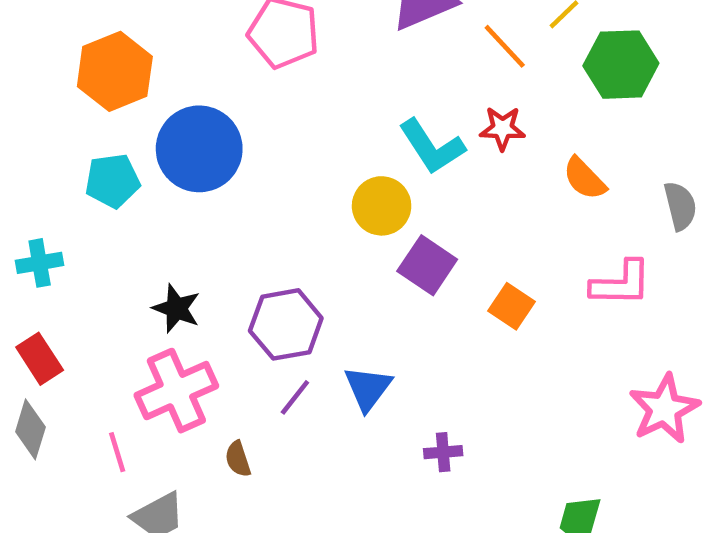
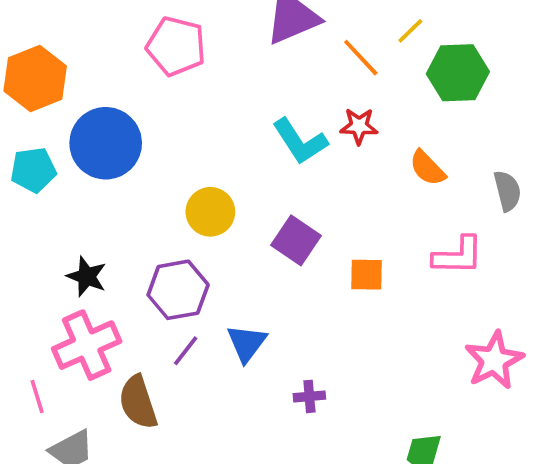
yellow circle: (382, 206) -> (210, 212), moved
orange square: (512, 306) -> (367, 275), turned -33
brown semicircle: (238, 459) -> (138, 402), size x1.8

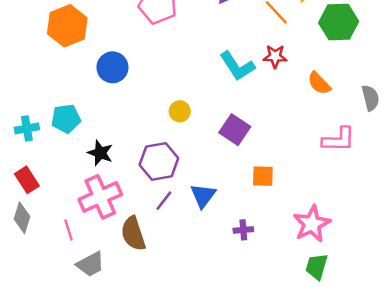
blue circle: (106, 143) -> (112, 67), size x0.7
cyan pentagon: (33, 170) -> (66, 119), moved
yellow circle: (210, 212) -> (180, 111), size x0.7
orange square: (367, 275) -> (263, 176), moved
pink star: (494, 360) -> (312, 224), moved

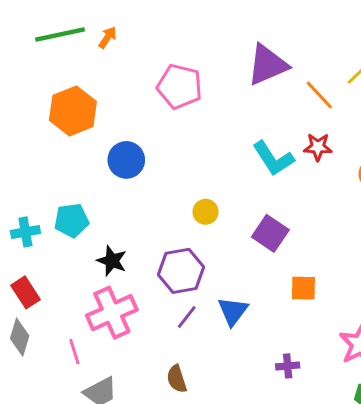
purple cross: (243, 230) -> (288, 366), moved
brown semicircle: (133, 234) -> (177, 379), moved, size x0.7

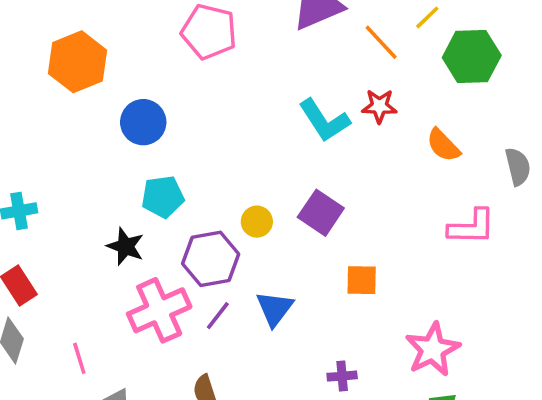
yellow circle: (205, 212) -> (257, 222), moved
cyan pentagon: (72, 220) -> (163, 197), moved
pink cross: (112, 313) -> (159, 310), moved

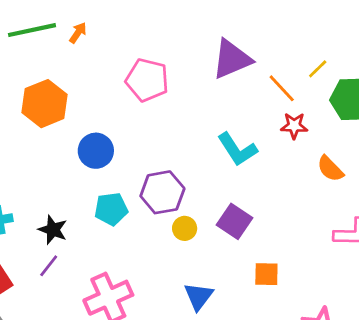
red star: (379, 106) -> (294, 126), moved
black star: (125, 246) -> (53, 230), moved
purple hexagon: (211, 259) -> (162, 192), moved
purple line: (218, 316) -> (49, 266), moved

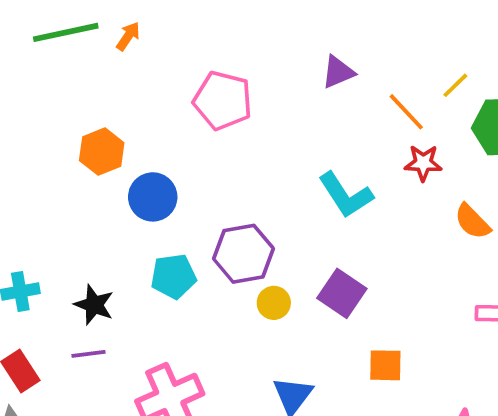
purple triangle: (232, 59) -> (338, 72), size x0.6
orange hexagon: (45, 104) -> (102, 152), moved, size x0.7
purple line: (49, 266) -> (88, 354), turned 45

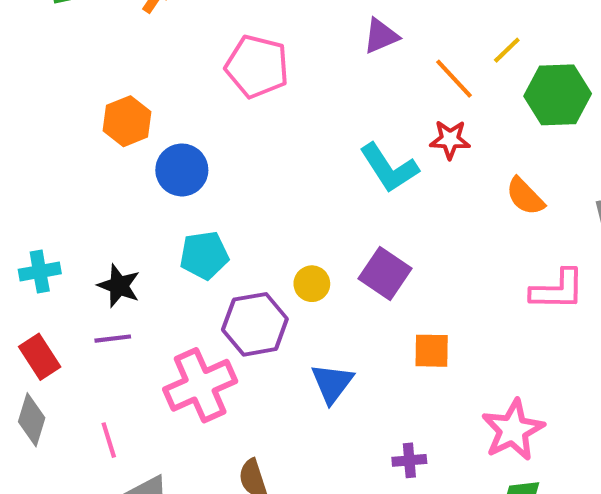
red star: (423, 163) -> (450, 140), moved
purple hexagon: (244, 254) -> (255, 324), moved

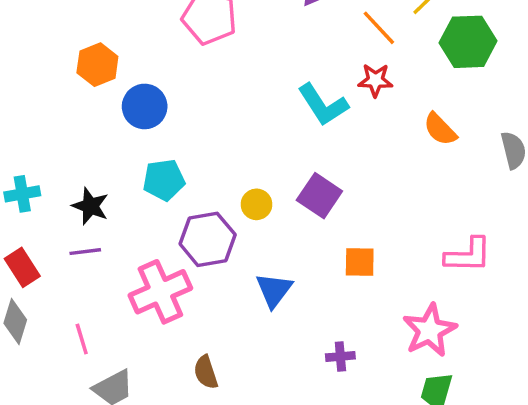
pink L-shape: (558, 290) -> (468, 255), moved

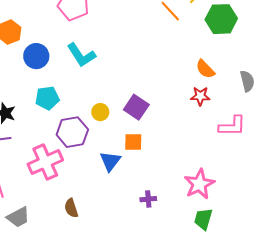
red star: (375, 80) -> (200, 96), moved
cyan L-shape: (323, 105) -> (81, 55), moved
pink L-shape: (468, 255) -> (232, 126), moved
orange square: (360, 262) -> (133, 142), moved

